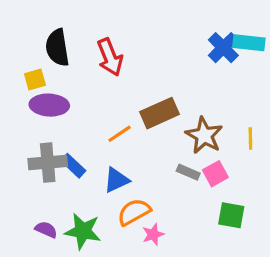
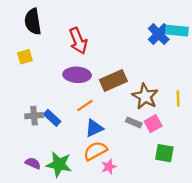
black semicircle: (57, 48) -> (33, 22), moved
purple ellipse: (49, 105) -> (77, 75), moved
orange line: (120, 134) -> (85, 105), moved
gray cross: (48, 163) -> (34, 116), size x0.7
blue triangle: (116, 180) -> (94, 128), moved

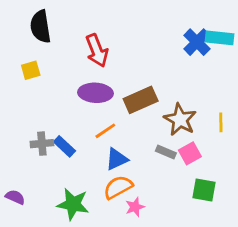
purple semicircle: (33, 163) -> (15, 197), moved

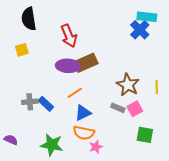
cyan rectangle: (220, 38) -> (147, 17), moved
brown rectangle: (141, 100) -> (86, 63), moved
orange semicircle: (118, 187) -> (84, 133), turned -140

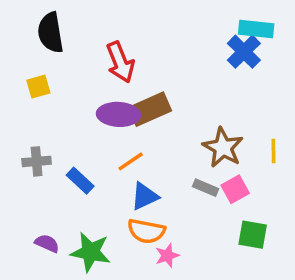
gray cross: (30, 102) -> (37, 161), moved
purple semicircle: (11, 140) -> (47, 243), moved

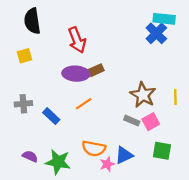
brown rectangle: (150, 109) -> (96, 70), size x0.6
blue triangle: (145, 196) -> (124, 155), moved

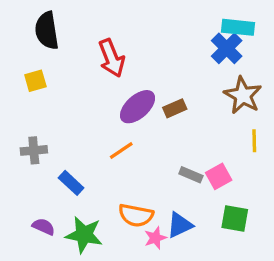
brown rectangle: (96, 70) -> (175, 108), moved
purple ellipse: (76, 74) -> (138, 107), moved, turned -45
brown star: (143, 95) -> (243, 95), moved
blue rectangle: (51, 116) -> (71, 183), moved

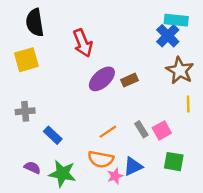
yellow square: (35, 81) -> (26, 60), size x1.5
orange line: (121, 150) -> (108, 132), moved
gray rectangle: (191, 175) -> (141, 129), turned 35

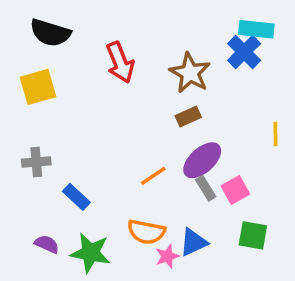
black semicircle: (35, 23) -> (50, 33), turned -64
brown star: (180, 70) -> (190, 73), moved
purple ellipse: (102, 79) -> (202, 160), moved
yellow line: (188, 104) -> (276, 134), moved
orange line: (108, 132) -> (153, 176), moved

